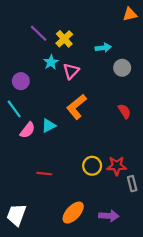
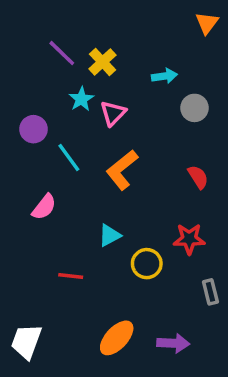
orange triangle: (130, 14) -> (207, 23), turned -40
cyan line: (14, 109) -> (69, 157), moved
cyan triangle: (49, 126) -> (110, 235), moved
red star: (117, 166) -> (189, 239), moved

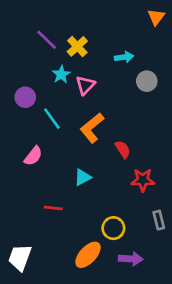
red semicircle: (198, 177) -> (123, 149), moved
yellow circle: (147, 264) -> (113, 228), moved

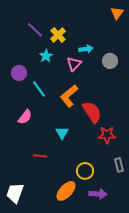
cyan arrow: (124, 57) -> (86, 49), moved
pink triangle: (85, 85) -> (74, 64), moved
red semicircle: (123, 149) -> (92, 112), size x1.6
cyan triangle: (83, 177) -> (62, 133), turned -32

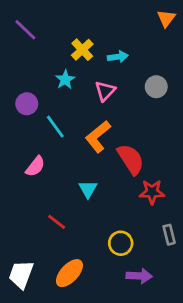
purple line: (35, 30) -> (25, 30), moved
cyan arrow: (86, 49) -> (118, 57), moved
red line: (40, 156) -> (57, 222), turned 32
orange ellipse: (66, 191) -> (69, 273), moved

